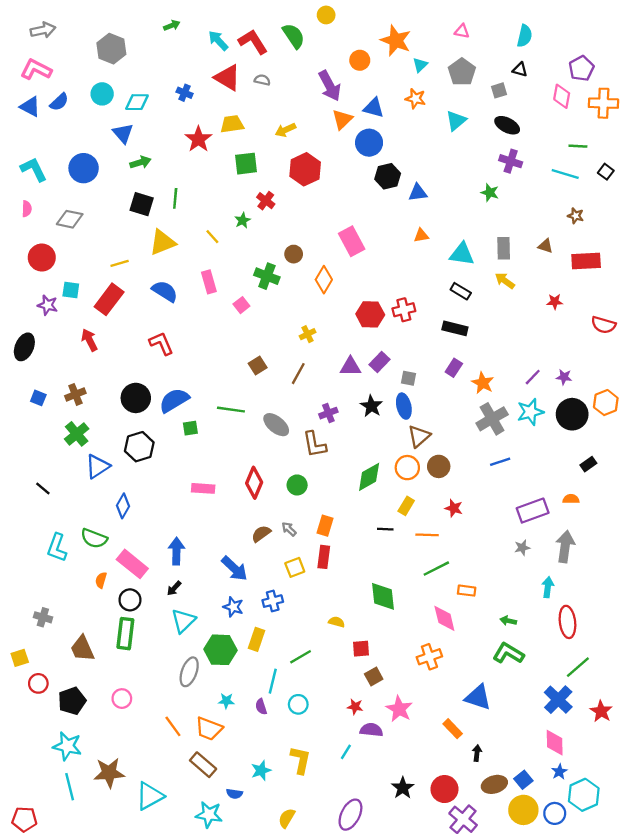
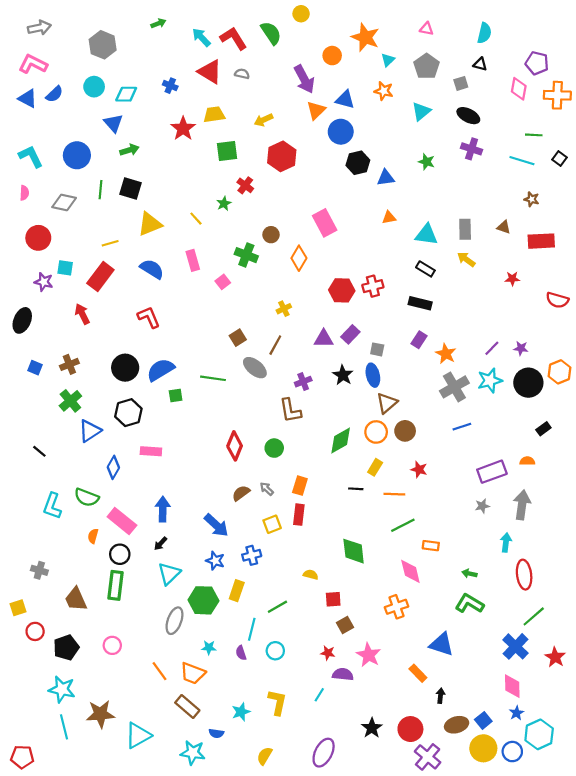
purple pentagon: (581, 68) -> (537, 63), turned -30
green star: (490, 193) -> (427, 162), moved
green line: (175, 198) -> (100, 190), moved
gray ellipse: (276, 425) -> (255, 368), moved
pink rectangle: (203, 488) -> (151, 451), moved

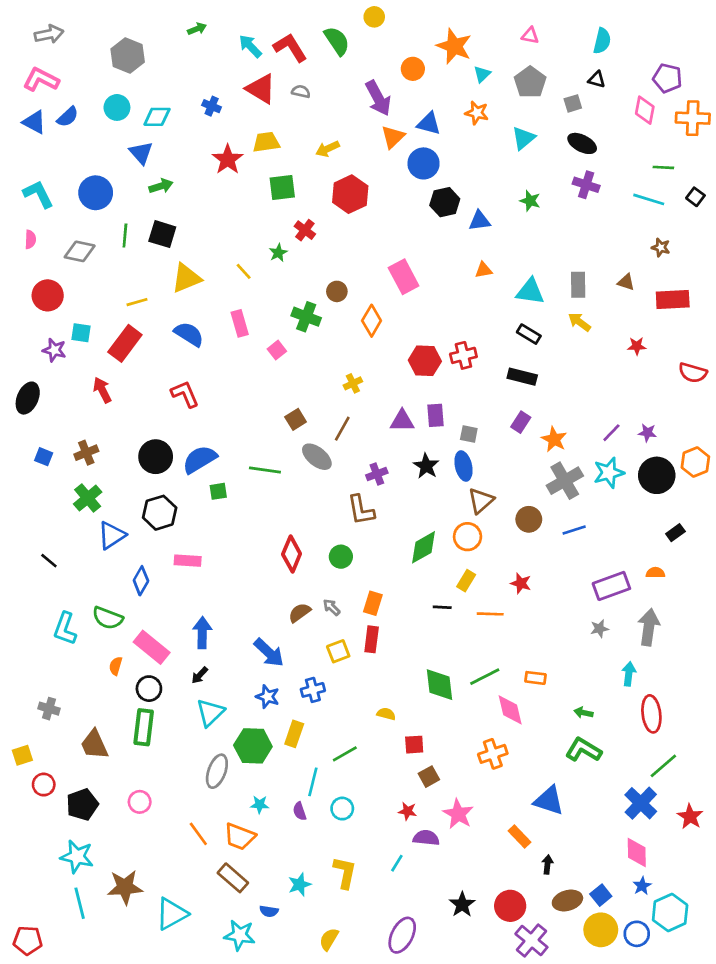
purple rectangle: (350, 334) -> (436, 415), turned -48
brown circle: (405, 431) -> (529, 519), moved
green line: (403, 525) -> (485, 677), moved

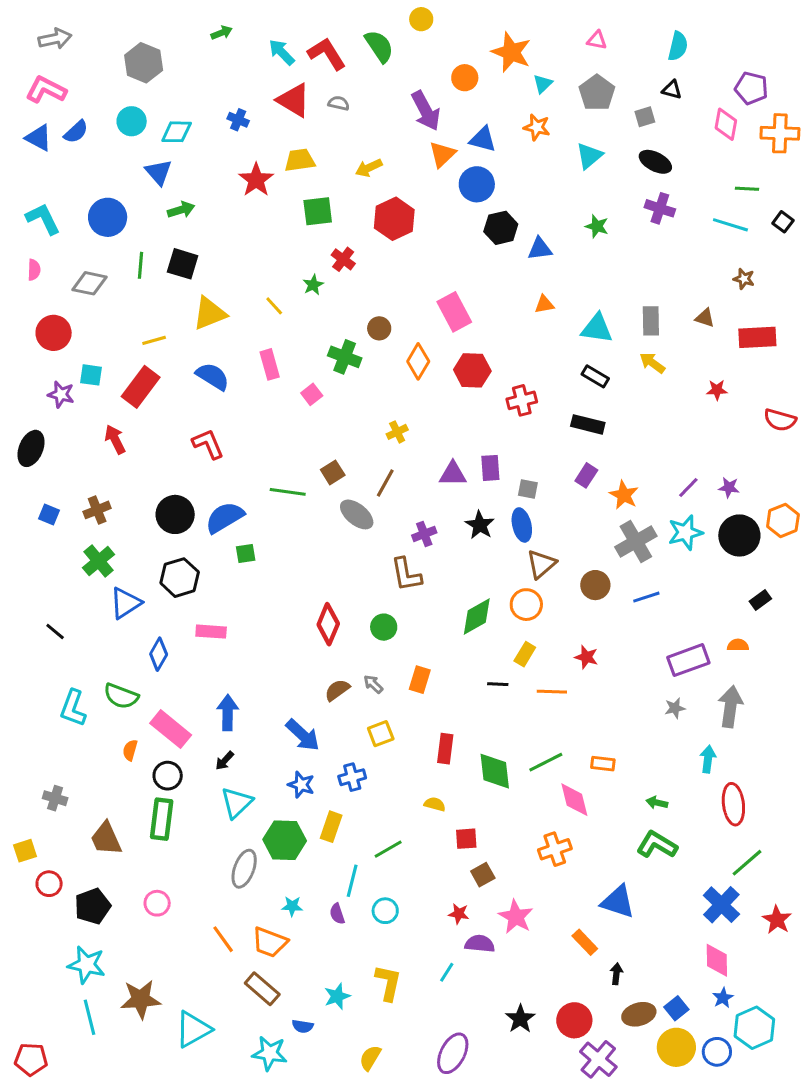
red hexagon: (425, 361) -> (472, 370), moved
green line: (265, 470) -> (288, 492), moved
red rectangle: (372, 639) -> (445, 749), moved

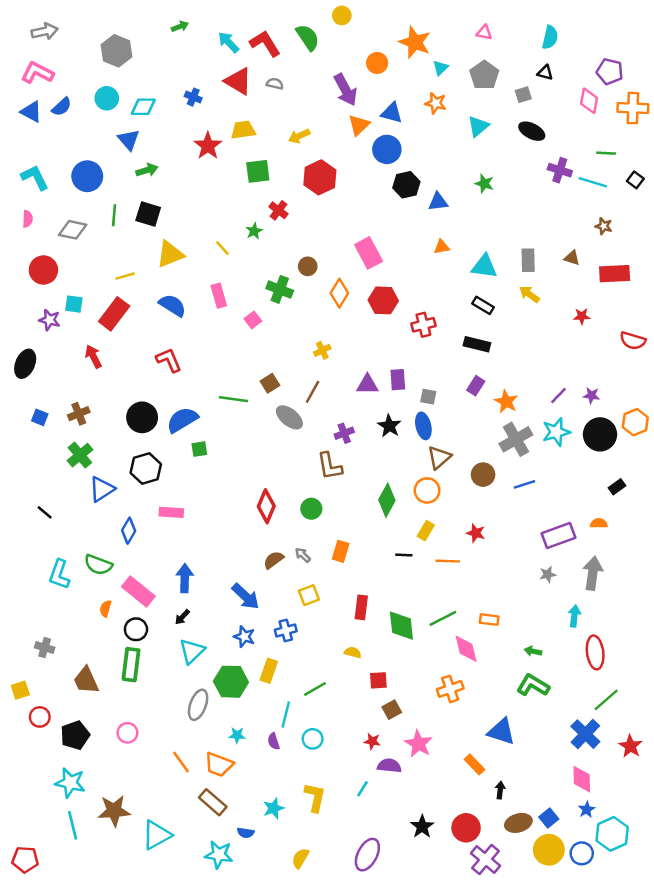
purple cross: (660, 208) -> (560, 170), moved
green diamond: (477, 617) -> (387, 500), turned -32

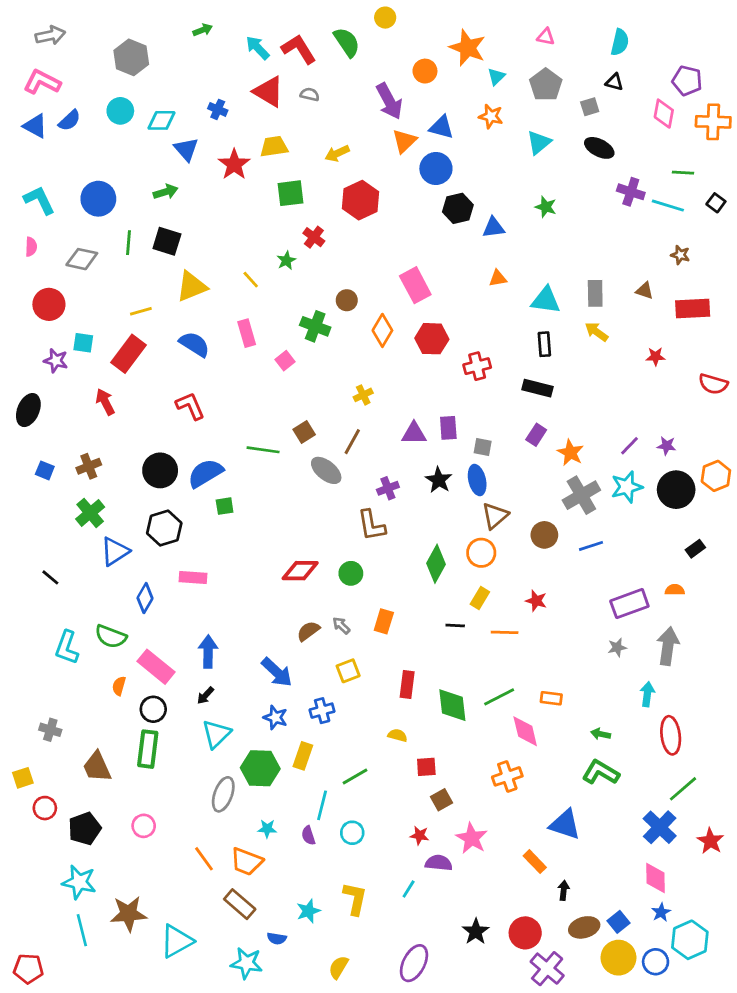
blue triangle: (129, 140) -> (186, 149), moved
black rectangle: (483, 305) -> (544, 344), turned 55
red diamond: (266, 506) -> (300, 571), turned 68

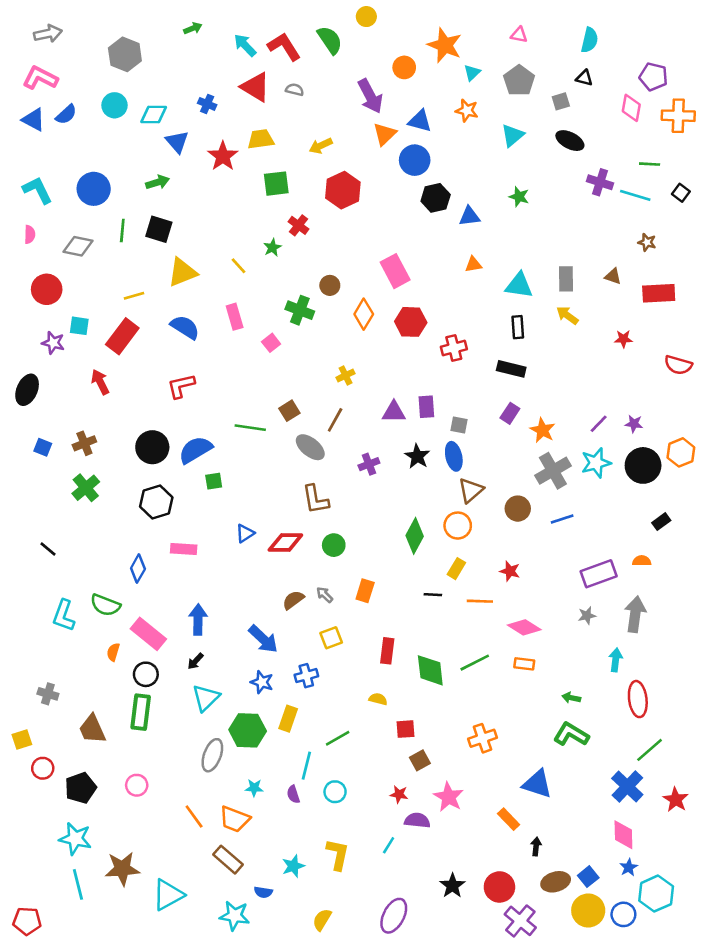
red L-shape: (190, 406) -> (181, 386), turned -80
brown L-shape: (371, 525) -> (315, 499), moved
blue triangle: (115, 551) -> (245, 533), moved, size x0.7
pink diamond: (525, 731) -> (524, 627), moved, turned -44

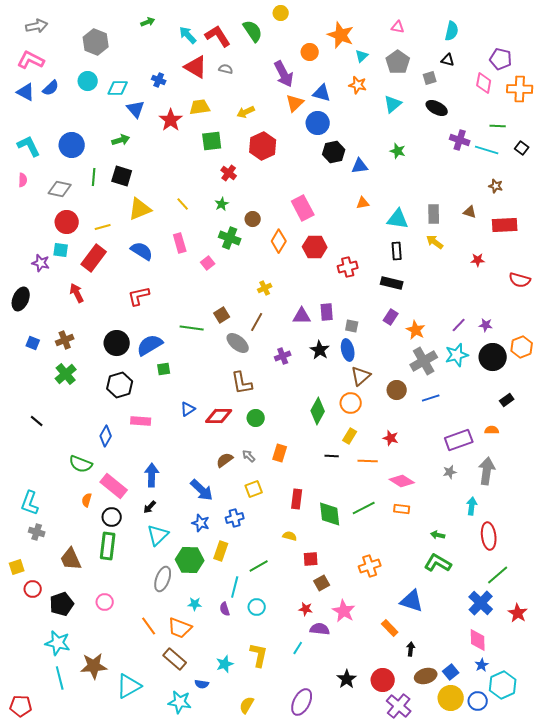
green star: (272, 248) -> (222, 204), moved
red circle: (47, 289) -> (67, 222), moved
cyan L-shape: (64, 616) -> (30, 503), moved

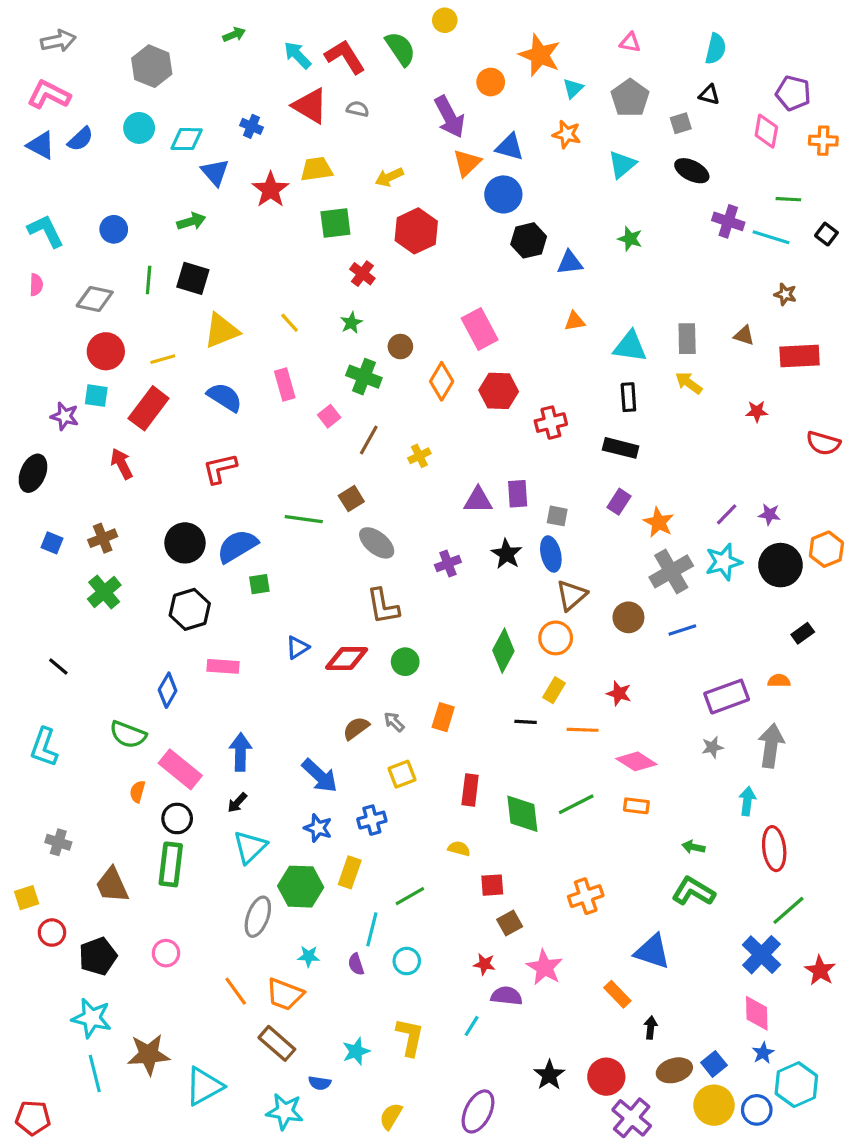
orange cross: (520, 89) -> (823, 141), size x0.7
blue circle: (72, 145) -> (114, 229), size x0.7
brown line: (257, 322) -> (369, 440), moved
cyan L-shape: (30, 503) -> (44, 747), moved

